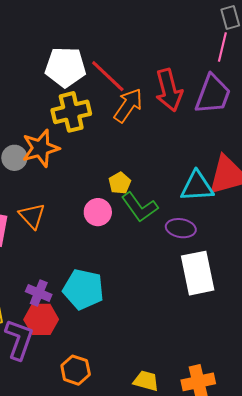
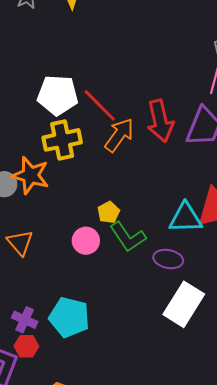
orange star: (41, 148) -> (31, 175), turned 30
white rectangle: (198, 273) -> (184, 304), turned 42
red hexagon: (41, 319) -> (26, 346), size x0.7

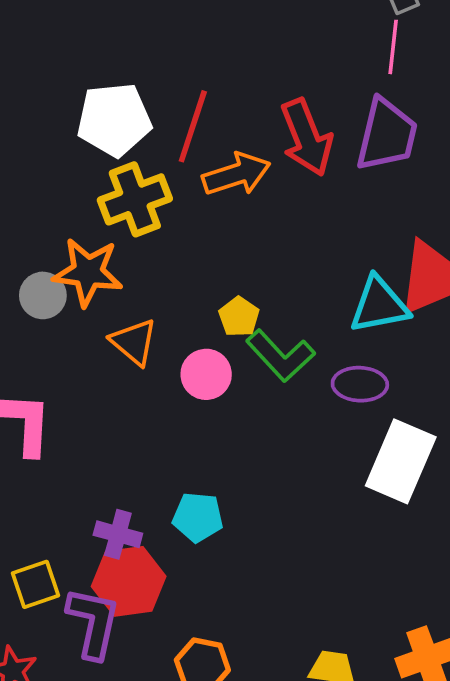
red line: (100, 105) -> (193, 126), turned 72
orange arrow: (119, 135) -> (236, 174), turned 45
orange triangle: (20, 243) -> (134, 342), moved
cyan pentagon: (69, 317) -> (198, 517), size x0.7
red hexagon: (26, 346) -> (129, 581), size x1.6

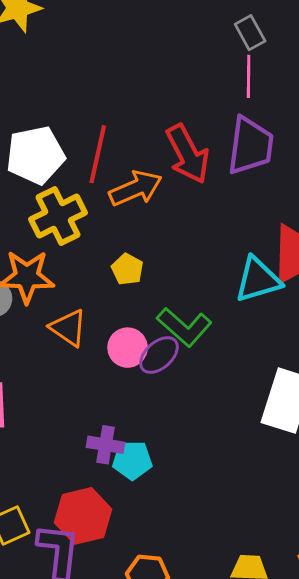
yellow pentagon: (239, 317) -> (127, 269), moved
purple ellipse: (360, 384) -> (159, 355), moved, turned -39
purple cross: (118, 534) -> (106, 445), moved

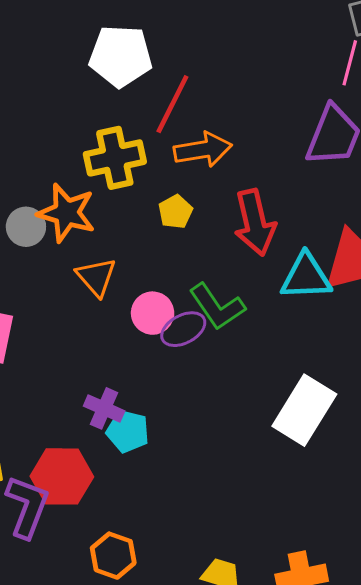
red arrow: (188, 154) -> (255, 223), moved
white pentagon: (35, 155) -> (121, 56), moved
yellow pentagon: (127, 269) -> (175, 212), moved

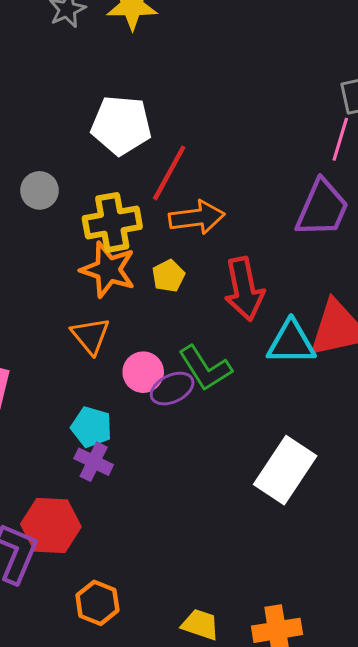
orange star: (66, 213) -> (108, 270), moved
gray circle: (26, 227) -> (39, 190), moved
cyan pentagon: (128, 431) -> (91, 427), moved

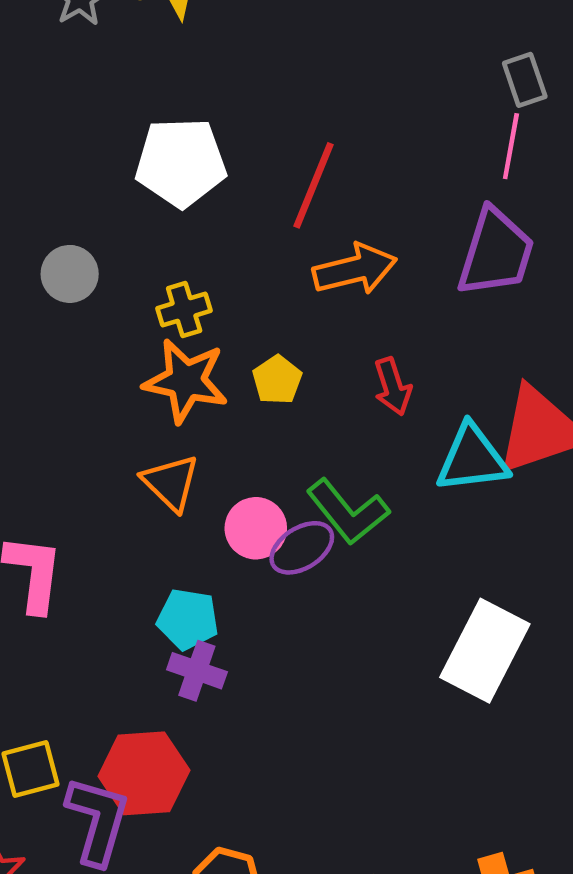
red line: (169, 173) -> (314, 185), moved
orange arrow: (197, 217) -> (355, 269), moved
yellow cross: (112, 222) -> (184, 310), size x0.6
red arrow: (244, 289) -> (393, 387), size x0.6

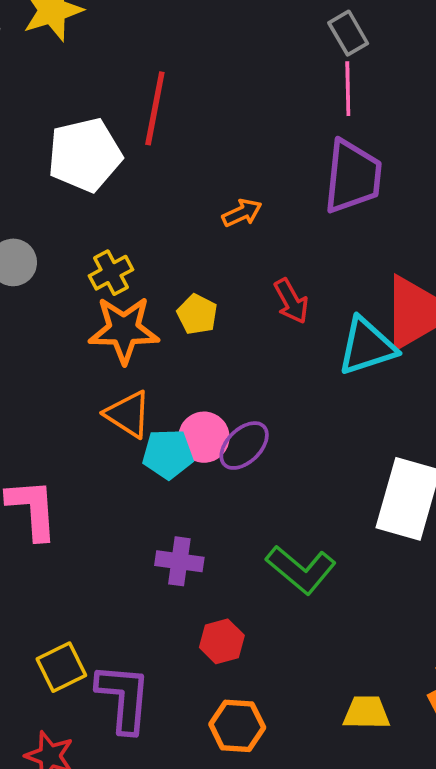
red line: (314, 185) -> (155, 108), moved
orange arrow: (355, 269) -> (242, 213), size x0.6
green L-shape: (348, 512) -> (301, 570), moved
cyan pentagon: (188, 619) -> (168, 454), moved
red hexagon: (144, 773) -> (222, 641), moved, size x0.6

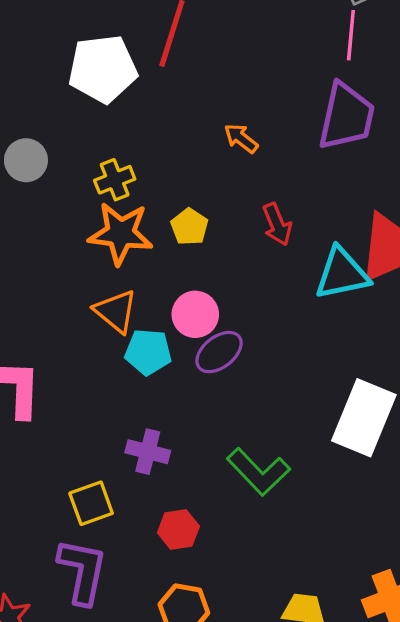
orange arrow: (242, 213) -> (241, 138), turned -123
pink circle: (204, 437) -> (195, 314), moved
yellow square: (61, 667) -> (91, 503), moved

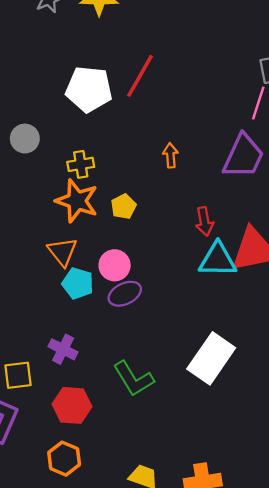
orange arrow: (241, 138) -> (170, 155), turned 35
red arrow: (277, 224) -> (204, 221), moved
red hexagon: (178, 530) -> (72, 405), size x1.4

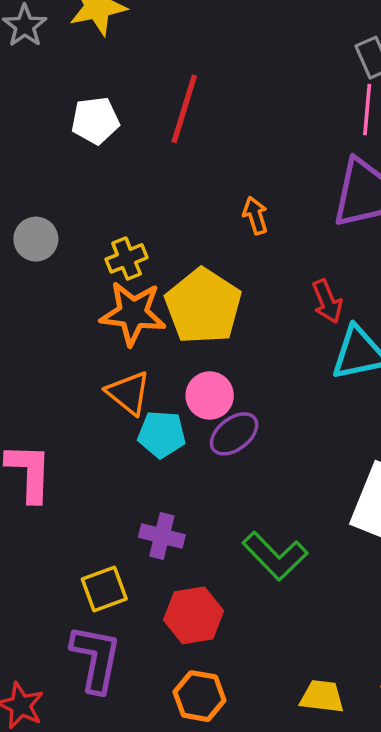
white pentagon: (89, 89) -> (95, 120), moved, size x0.7
yellow pentagon: (123, 206) -> (203, 306), size x2.0

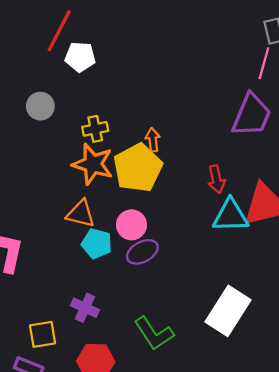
red line: (184, 109) -> (59, 31), moved
white pentagon: (95, 120) -> (80, 57), moved
orange arrow: (255, 215) -> (153, 140), moved
orange triangle: (128, 393) -> (81, 214), turned -36

